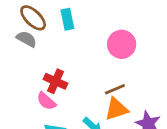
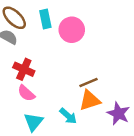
pink circle: (122, 44) -> (72, 30), moved
red cross: (56, 81) -> (24, 69), moved

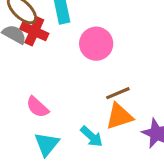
pink circle: (72, 30) -> (96, 44), moved
red cross: (24, 69) -> (34, 31), moved

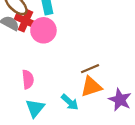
pink circle: (96, 44) -> (43, 30), moved
pink semicircle: (37, 107) -> (28, 79), turned -138

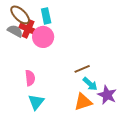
orange triangle: (91, 87) -> (83, 102), moved
cyan arrow: (70, 102) -> (90, 84), moved

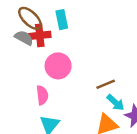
red cross: (28, 29) -> (40, 35), turned -30
pink circle: (43, 37) -> (58, 66), moved

